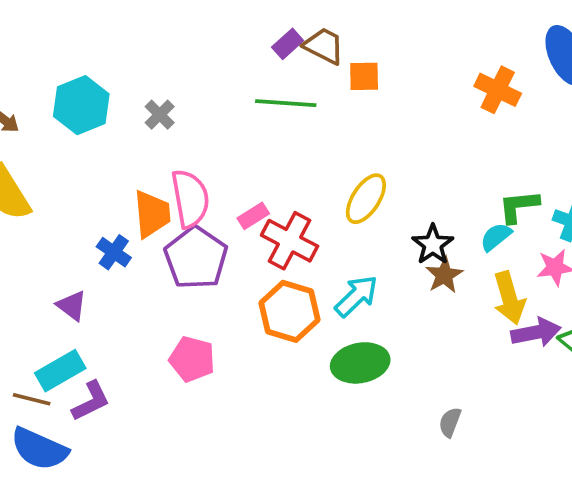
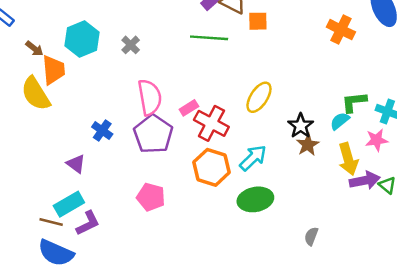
orange trapezoid: (152, 214) -> (53, 70), moved

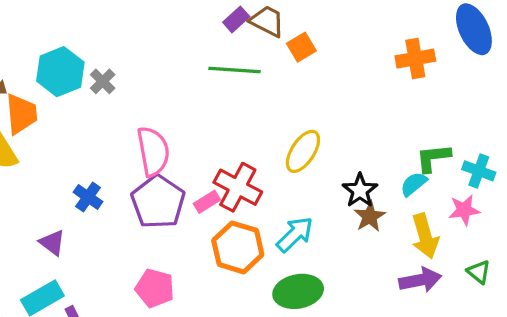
orange square: (258, 21) -> (301, 47), turned -30
orange cross: (341, 30) -> (415, 59), turned -36
gray cross: (131, 45) -> (103, 81), moved
pink rectangle: (189, 108) -> (207, 202), moved
purple arrow: (365, 180) -> (420, 280), moved

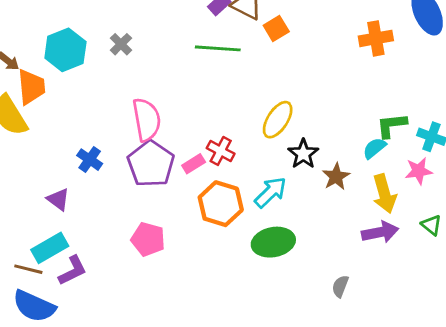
gray cross: (103, 81) -> (121, 44), moved
red cross: (238, 187) -> (221, 151), size x0.7
black star: (360, 190) -> (303, 154), moved

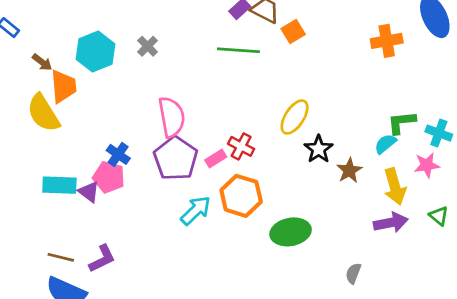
cyan arrow: (270, 192) -> (196, 211), moved
pink pentagon: (148, 239) -> (109, 177), moved
cyan rectangle: (50, 248) -> (59, 185), moved, turned 32

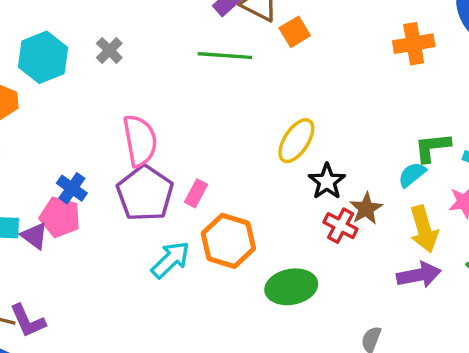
red cross: (241, 146) -> (341, 226), moved
pink rectangle: (216, 158) -> (196, 193), turned -30
purple L-shape: (102, 259) -> (28, 321), moved, turned 92

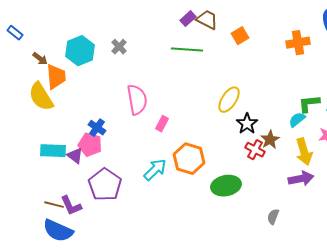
orange square: (295, 32) -> (240, 36), moved
purple pentagon: (145, 193) -> (105, 185), moved
pink rectangle: (196, 193) -> (162, 124), moved

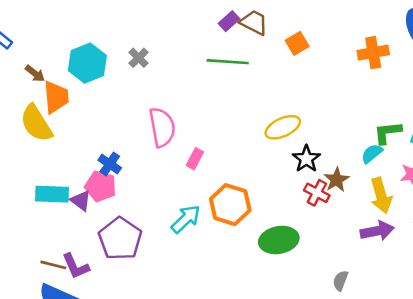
yellow ellipse: (229, 100) -> (283, 127), turned 32

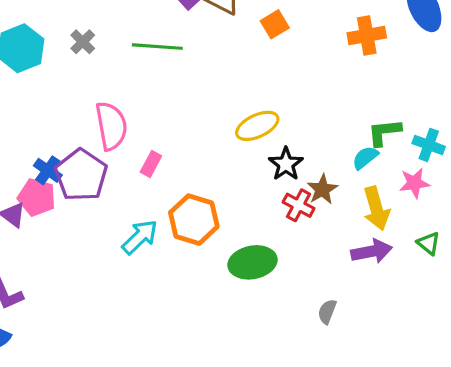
green line: (228, 62) -> (157, 47), moved
purple pentagon: (120, 239) -> (81, 175), moved

